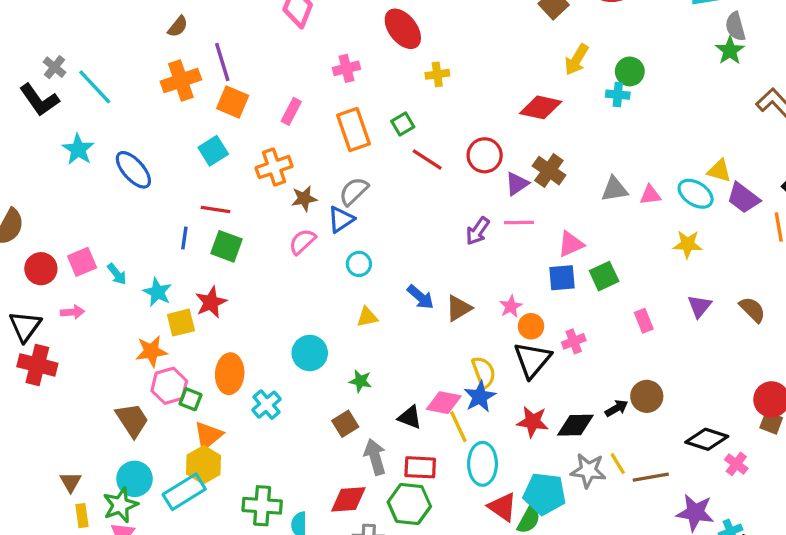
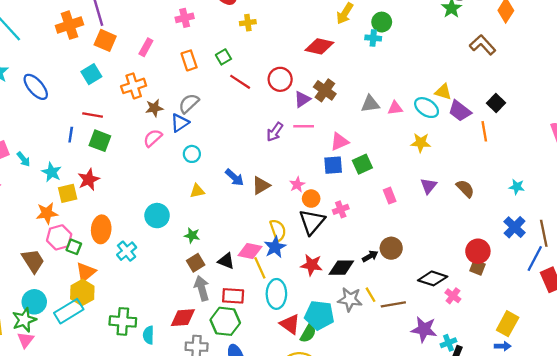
orange rectangle: (353, 130) -> (189, 60), size x0.7
brown square: (345, 424) -> (196, 263), moved

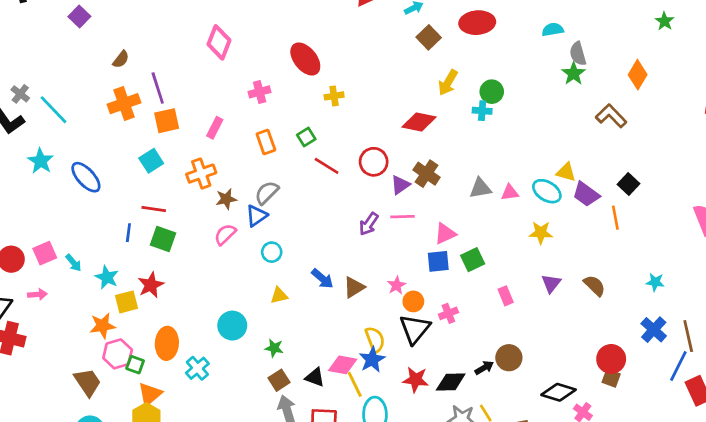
orange square: (105, 40) -> (167, 121), turned -35

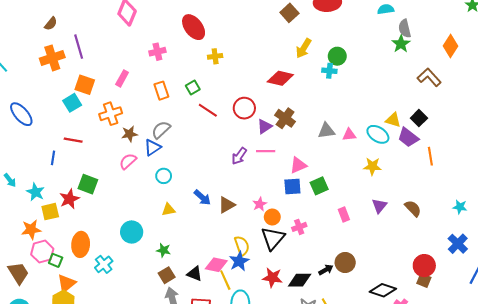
orange square: (167, 121) -> (85, 85), moved, turned 30
black square: (628, 184) -> (419, 118), moved
green square: (163, 239) -> (88, 184), moved

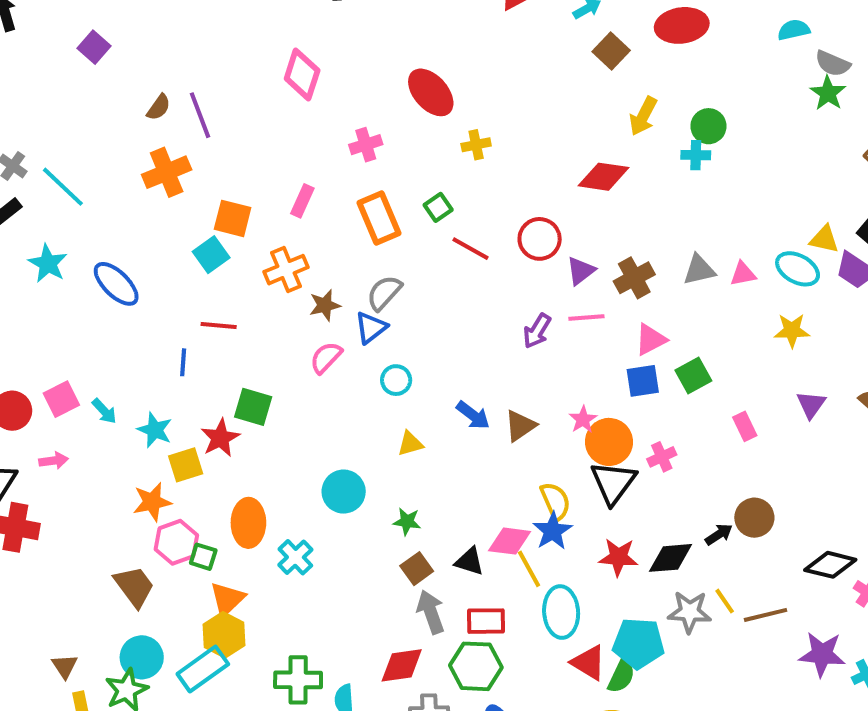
gray semicircle: (405, 29) -> (833, 64), turned -48
purple line: (79, 47) -> (200, 115), moved
orange rectangle: (161, 91) -> (379, 218), size x1.4
brown cross: (285, 118) -> (634, 278), moved, turned 30
orange circle: (272, 217) -> (609, 442), size x1.5

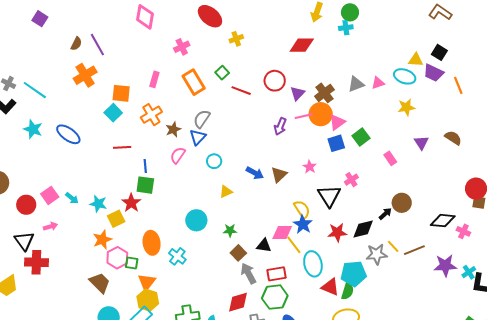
blue line: (183, 362) -> (145, 166), moved
orange circle: (609, 442) -> (321, 114), moved

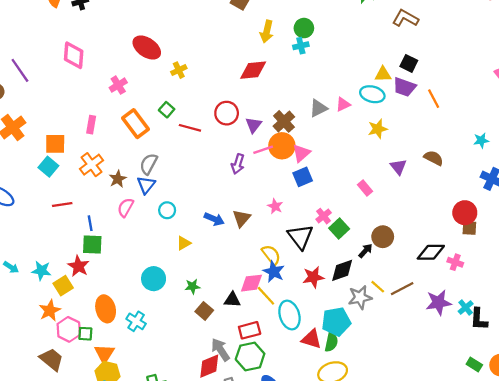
purple line: (97, 45) -> (20, 70), moved
green square: (361, 137) -> (339, 229), moved
gray arrow: (248, 273) -> (220, 350), moved

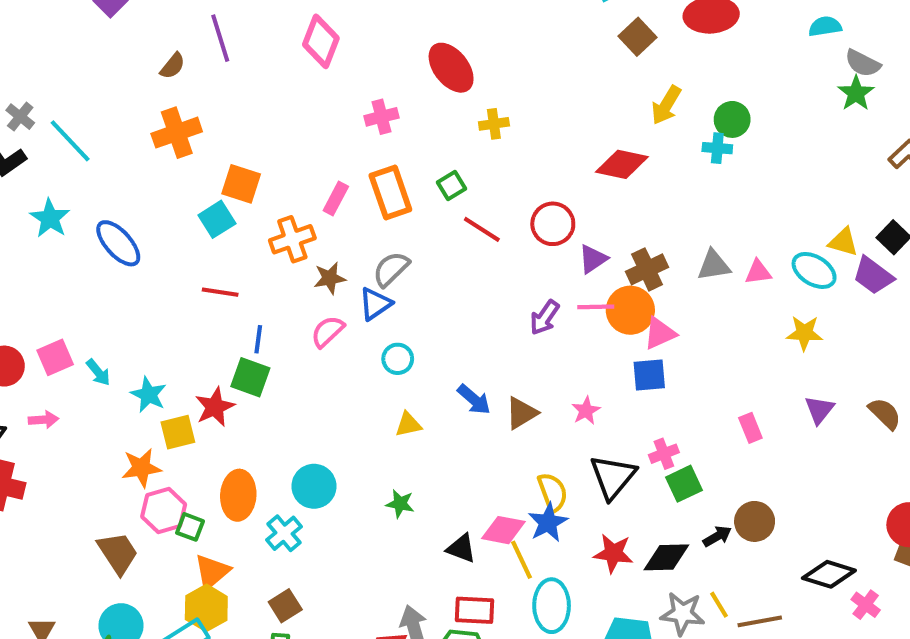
pink rectangle: (91, 125) -> (336, 199), moved
cyan circle: (154, 279) -> (314, 486), moved
brown square: (204, 311) -> (285, 606), moved

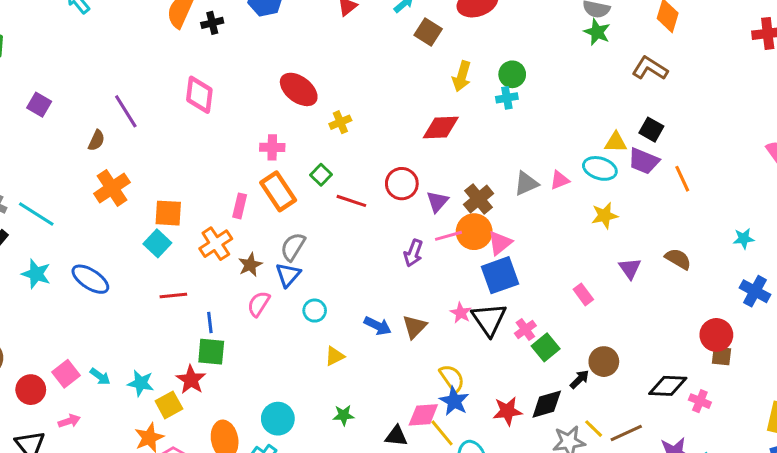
pink cross: (382, 117) -> (272, 147), moved, turned 30
blue square: (649, 375) -> (500, 275), size x1.4
black triangle: (613, 477) -> (489, 319), moved

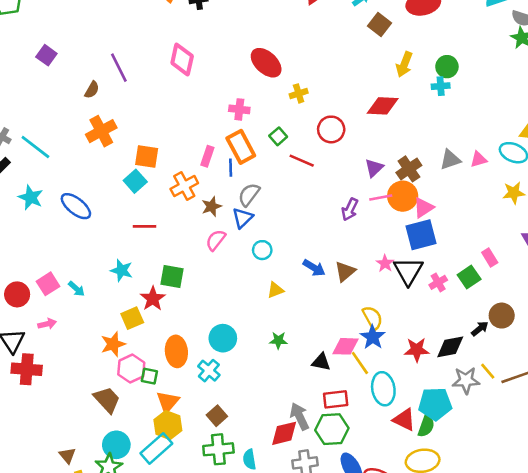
red circle: (402, 184) -> (331, 129), moved
blue line: (210, 323) -> (231, 168), moved
green square: (546, 347) -> (469, 277), moved
cyan star: (141, 383) -> (122, 270), moved

